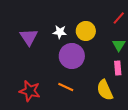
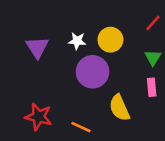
orange line: (66, 87) -> (81, 127), moved
yellow semicircle: (105, 90) -> (119, 108), moved

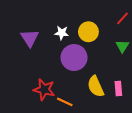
pink rectangle: (152, 87) -> (118, 88), moved
red star: (39, 117) -> (44, 89), moved

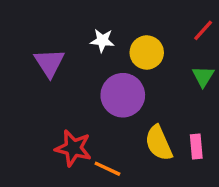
white star: (62, 33) -> (102, 41), moved

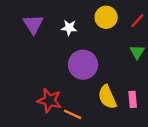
yellow circle: (147, 52) -> (106, 17), moved
purple triangle: (49, 63) -> (33, 24), moved

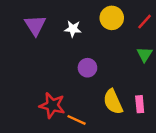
purple circle: (83, 65) -> (87, 68), size x0.6

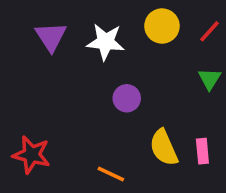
white star: (73, 29) -> (106, 42), size x1.5
red star: (52, 105) -> (32, 155), moved

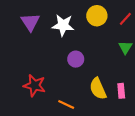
red star: (32, 155) -> (35, 85), moved

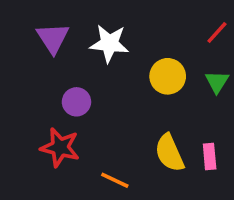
yellow circle: (97, 16) -> (168, 76), moved
purple circle: (76, 59) -> (76, 102), moved

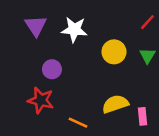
yellow semicircle: (169, 153) -> (115, 104), turned 95
pink rectangle: (210, 157) -> (143, 116), moved

